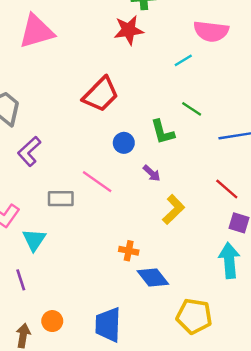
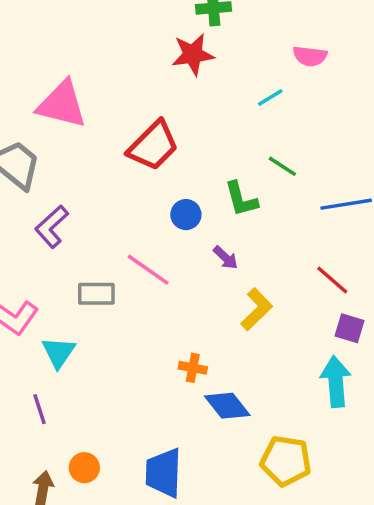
pink triangle: (37, 31) -> (62, 104), moved, turned 30
pink semicircle: (211, 31) -> (310, 56), size x0.7

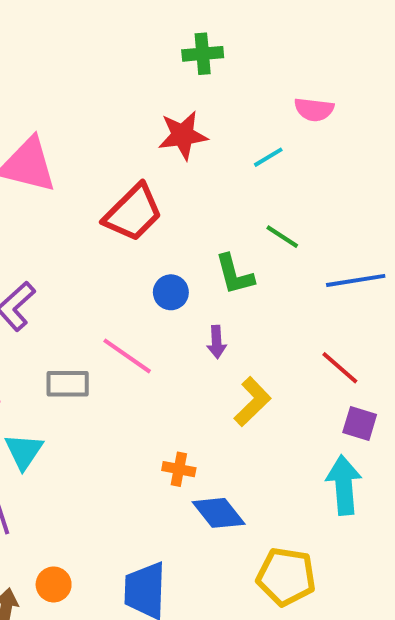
red star: (193, 54) -> (183, 135), moved
purple arrow: (226, 258) -> (217, 342), turned 44

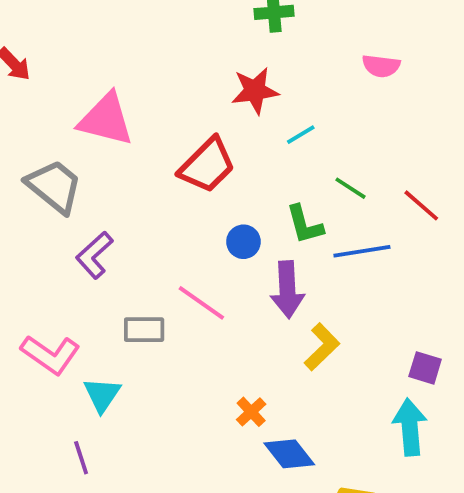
cyan line: (268, 157) -> (301, 135), moved
blue line: (356, 280) -> (362, 251), moved
purple arrow: (217, 342) -> (287, 290), size x1.8
red line: (340, 368) -> (421, 205), moved
orange cross: (179, 469) -> (251, 412), turned 36

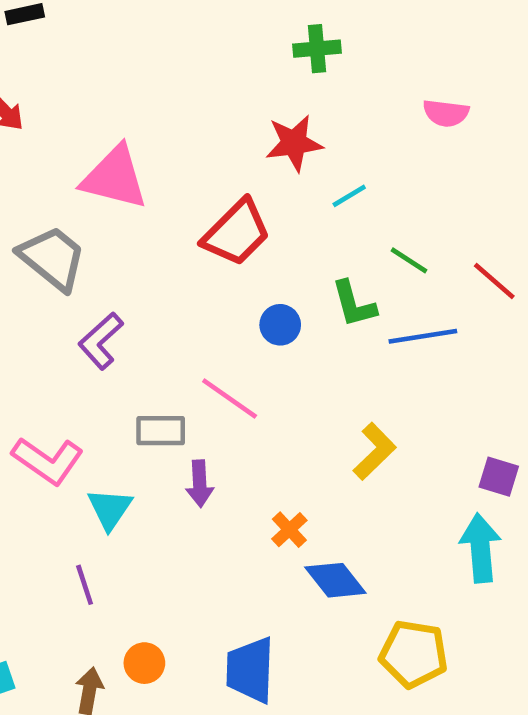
purple arrow: (287, 290) -> (200, 484), moved, size x0.7

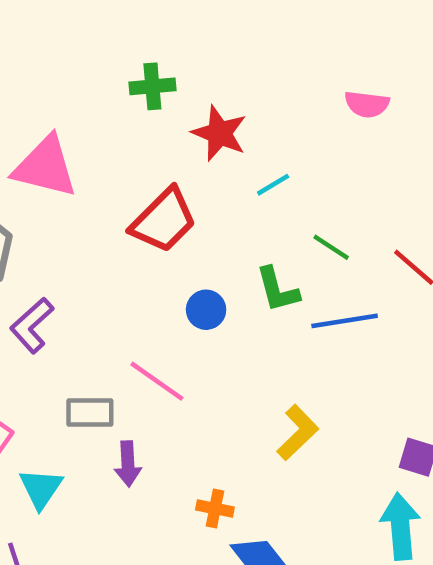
green cross: (317, 49) -> (152, 86), moved
red star: (294, 143) -> (219, 133), turned 30
orange cross: (289, 530) -> (215, 509), turned -36

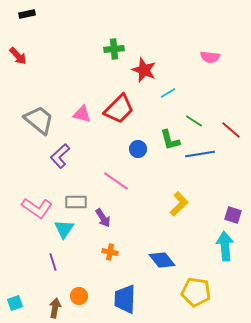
pink triangle: (45, 167) -> (82, 114), moved, size x0.6
gray rectangle: (90, 412) -> (76, 202), moved
purple arrow: (128, 464) -> (103, 218), turned -30
orange cross: (215, 509) -> (110, 252), moved

